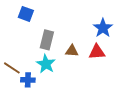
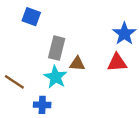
brown triangle: (72, 51) -> (77, 64), moved
blue cross: (28, 80) -> (42, 105), moved

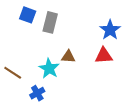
gray rectangle: (57, 48) -> (50, 22), moved
blue cross: (42, 105) -> (37, 93), turned -32

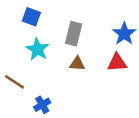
gray rectangle: (50, 22) -> (74, 34), moved
cyan star: (49, 68) -> (37, 49), moved

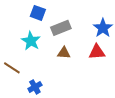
blue square: (31, 17) -> (38, 13), moved
gray rectangle: (74, 34) -> (61, 28), turned 54

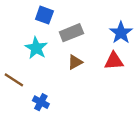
brown triangle: (64, 53) -> (75, 62), turned -32
blue cross: (35, 87) -> (41, 102), turned -32

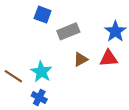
cyan star: (36, 48) -> (41, 72), moved
brown triangle: (75, 62) -> (81, 59), moved

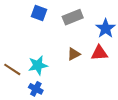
gray rectangle: (68, 31) -> (73, 17), moved
cyan star: (41, 72) -> (38, 65), turned 30

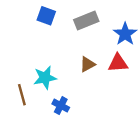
brown line: (12, 69) -> (22, 95), moved, turned 42
blue cross: (36, 89) -> (61, 106), moved

